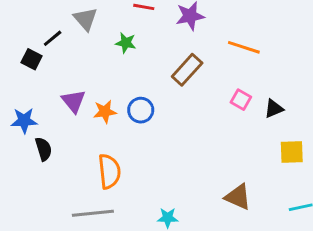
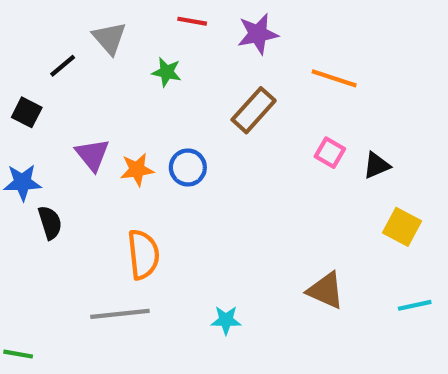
black square: (32, 59) -> (27, 112), moved
yellow square: (292, 152) -> (402, 227), turned 30

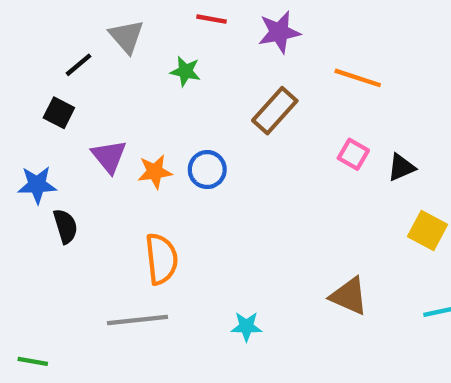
black square: (27, 112) -> (59, 113), moved

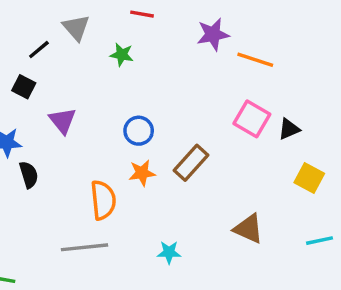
purple star: (279, 32) -> (213, 34), moved
brown rectangle: (275, 111) -> (191, 163), moved
pink square: (353, 154) -> (252, 119), size x1.5
orange star: (155, 172) -> (142, 173), moved

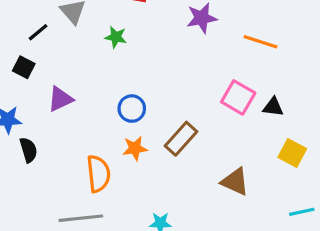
orange line: (255, 60) -> (260, 42), moved
purple triangle: (63, 121) -> (60, 99), turned 44
black triangle: (289, 129) -> (273, 107), turned 30
brown triangle: (248, 229) -> (235, 182), moved

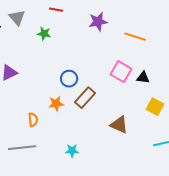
blue circle: (132, 109) -> (69, 79), moved
orange semicircle: (98, 174) -> (33, 120), size x0.6

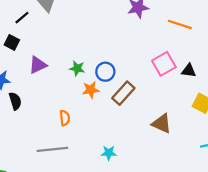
green star: (44, 34) -> (77, 68), moved
pink square: (121, 72) -> (164, 64), turned 30
orange star: (56, 104) -> (91, 90), moved

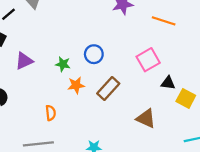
black triangle: (189, 71) -> (168, 83), moved
blue circle: (105, 72) -> (94, 54), moved

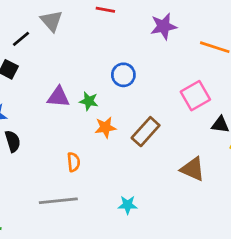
blue circle: (94, 54) -> (123, 75), moved
purple triangle: (24, 61) -> (58, 97), moved, turned 30

